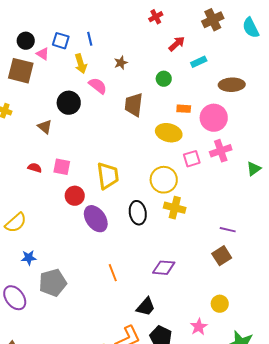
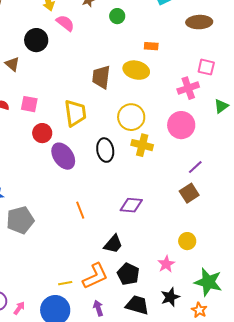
green circle: (164, 79) -> (117, 16), moved
brown trapezoid: (134, 105) -> (101, 77), moved
pink circle: (214, 118) -> (181, 125), moved
pink square: (192, 159) -> (206, 67), moved, turned 30
purple line: (228, 230) -> (195, 167), turned -56

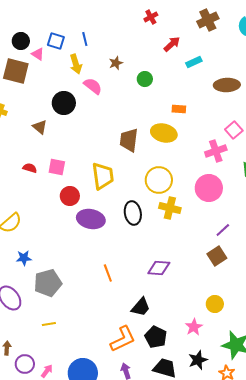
pink square: (206, 67) -> (234, 130), turned 36
purple ellipse: (63, 156) -> (91, 219), turned -44
yellow line: (65, 283) -> (49, 324), moved

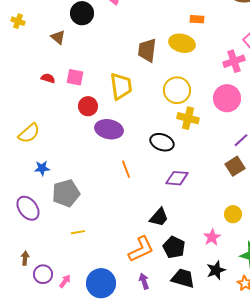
black ellipse: (133, 213) -> (162, 142), moved, turned -60
orange line: (108, 273) -> (126, 169), moved
yellow line: (49, 324) -> (78, 232), moved

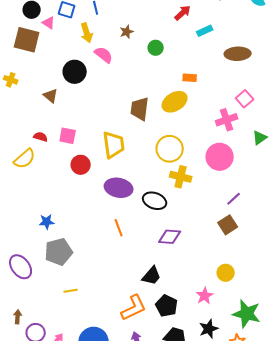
yellow ellipse: (182, 43) -> (175, 102), turned -45
purple ellipse: (109, 129) -> (119, 188), moved
yellow semicircle: (29, 133) -> (25, 159), moved
blue star: (42, 168) -> (47, 222), moved

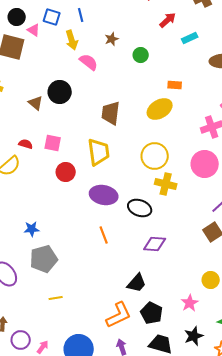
black circle: (75, 72) -> (60, 92), moved
brown trapezoid: (140, 109) -> (111, 113), moved

